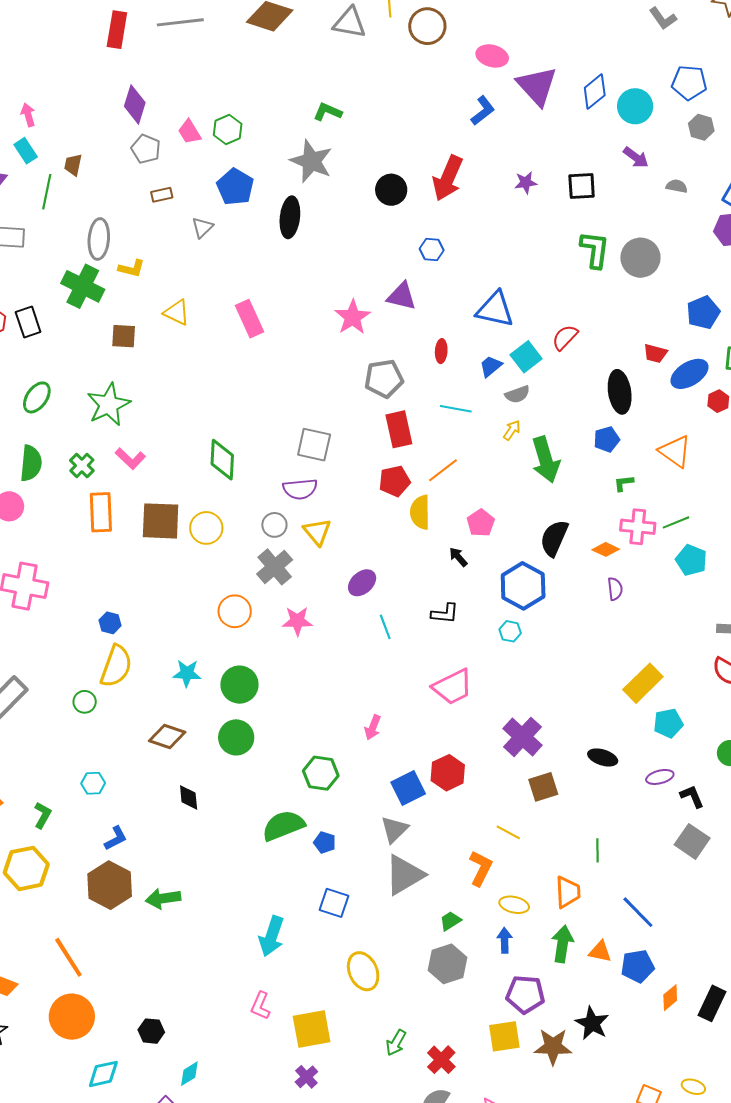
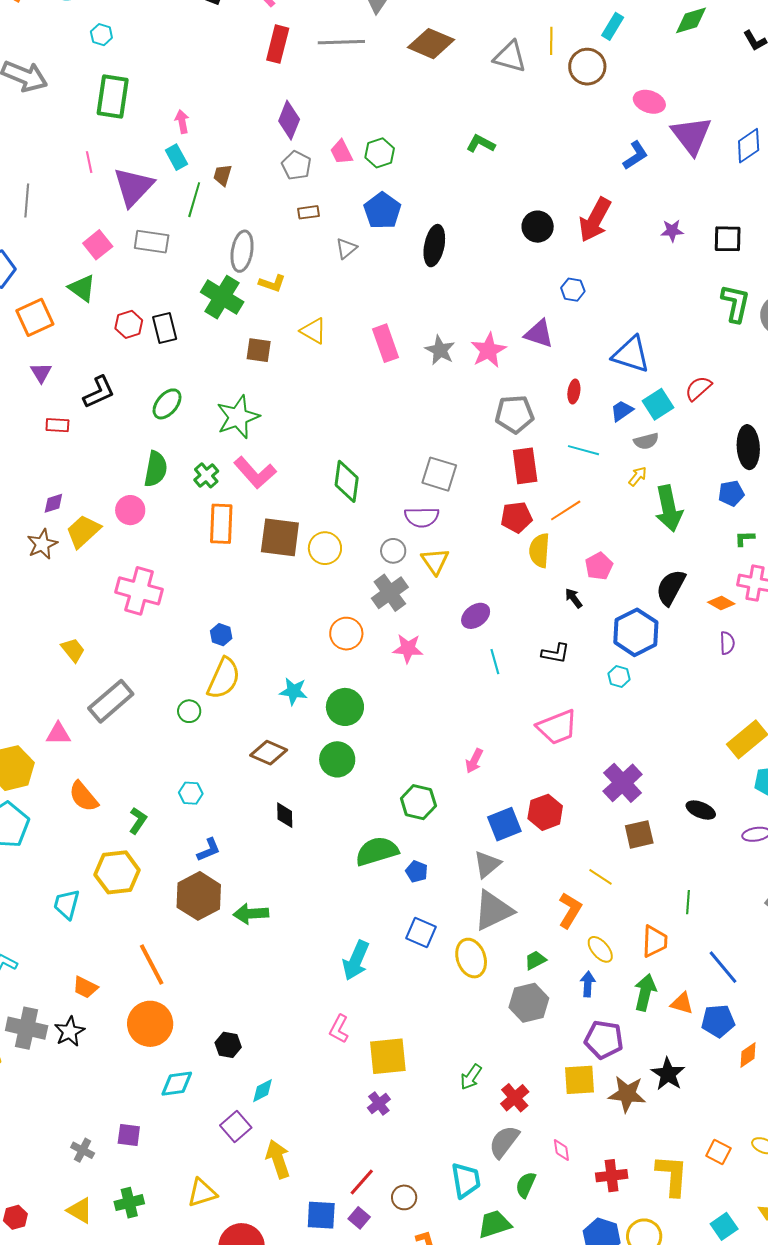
gray star: (311, 161) -> (440, 350), moved, size x0.7
pink L-shape: (130, 459) -> (255, 473), size x1.4
yellow ellipse: (514, 905) -> (600, 949), turned 32
yellow ellipse: (363, 971) -> (471, 958), moved

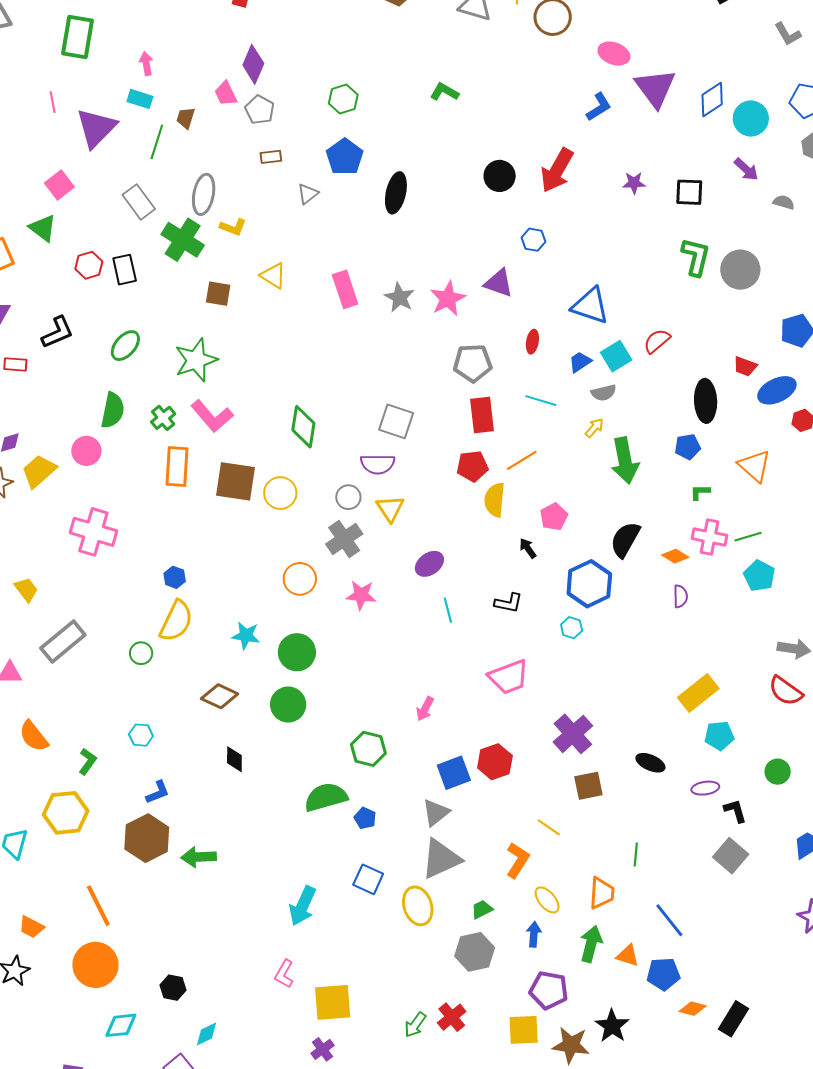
pink trapezoid: (341, 152) -> (226, 94), moved
cyan rectangle: (176, 157) -> (140, 99), turned -45
gray rectangle: (152, 242) -> (139, 202), moved, turned 44
orange diamond: (748, 1055) -> (693, 1009), turned 48
red cross: (515, 1098) -> (452, 1017), moved

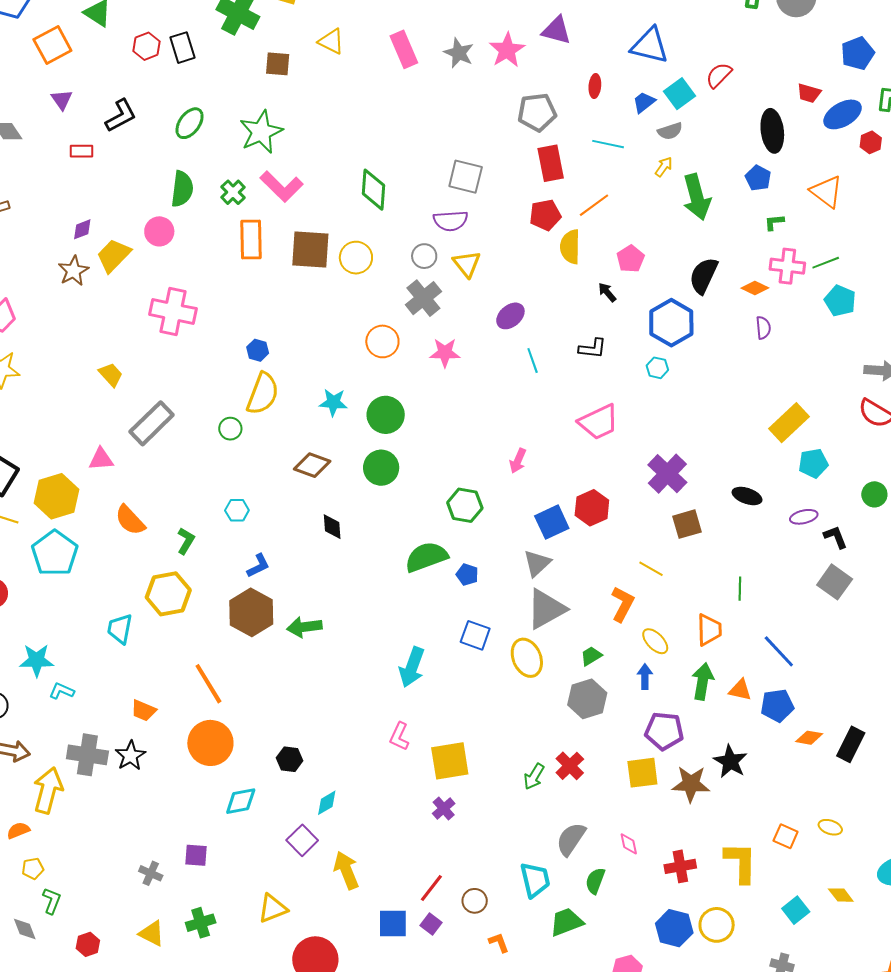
blue pentagon: (688, 447) -> (758, 178), turned -30

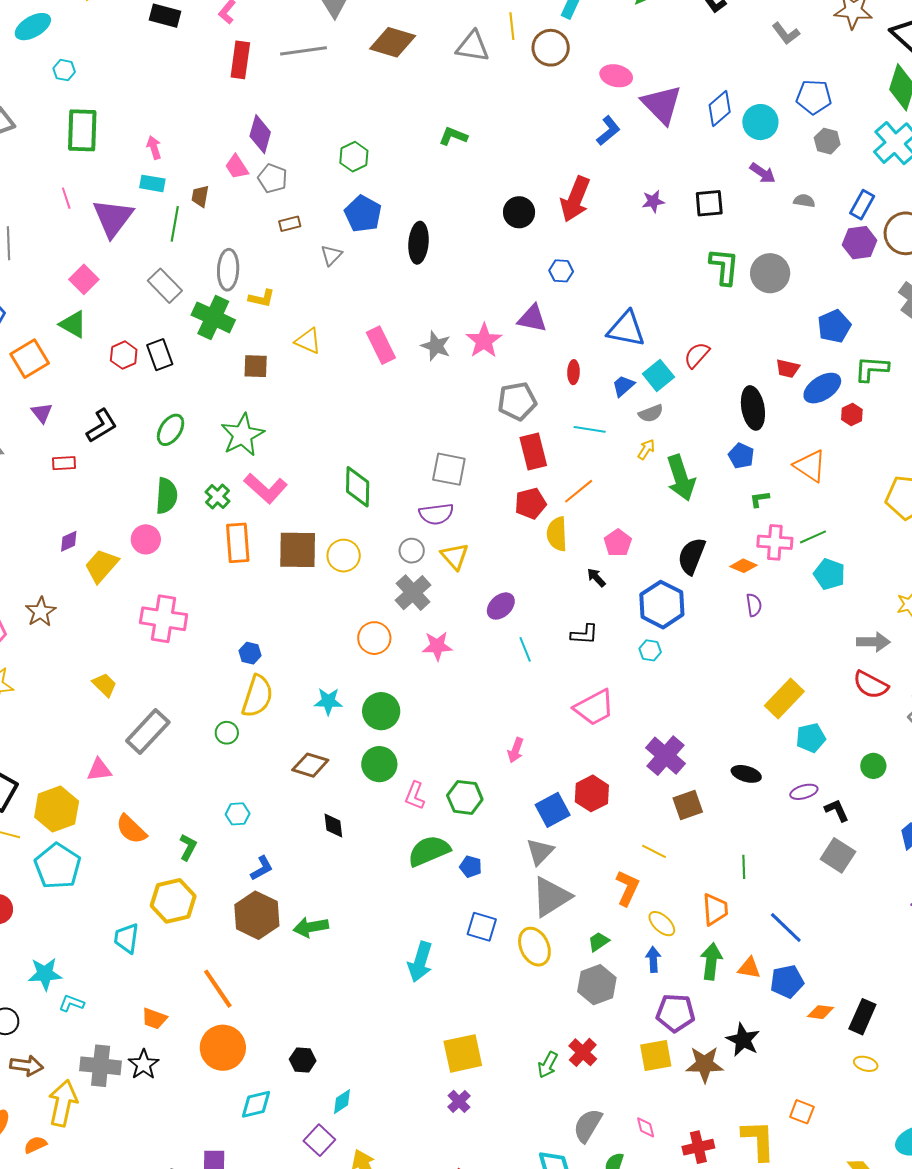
brown star: (73, 271) -> (41, 612), moved
pink L-shape: (399, 736) -> (415, 796), moved
yellow ellipse: (830, 827) -> (866, 1064), moved

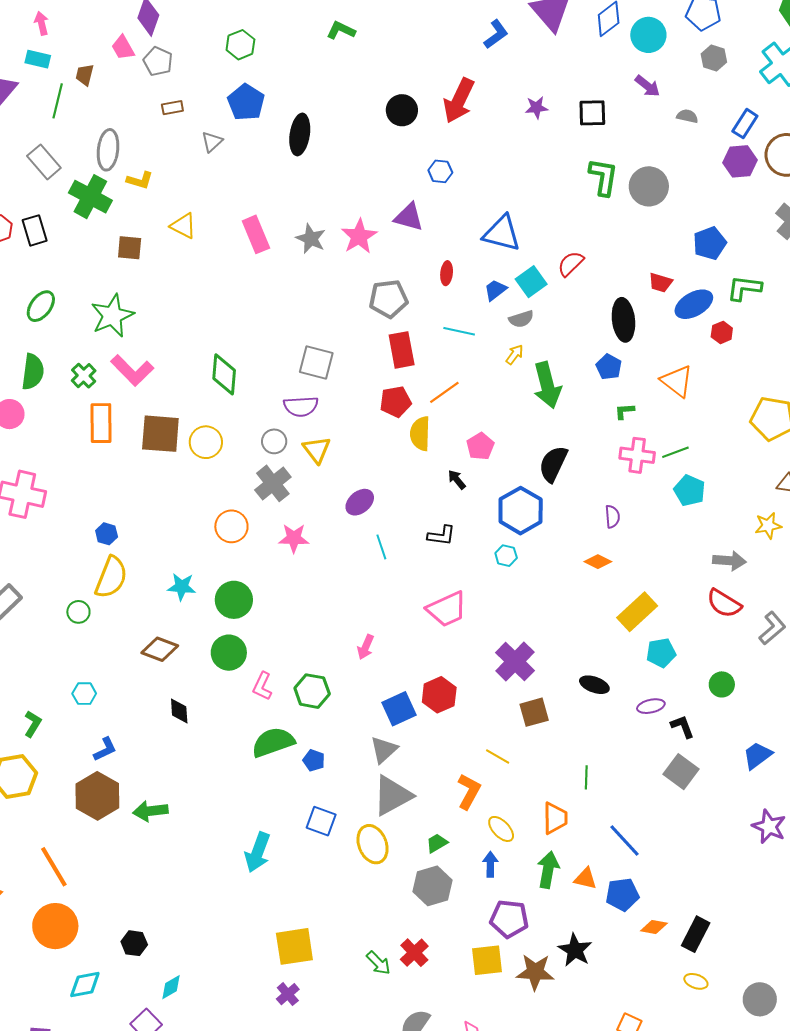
orange diamond: (743, 566) -> (598, 562), moved
green arrow: (548, 1065) -> (378, 963), turned -76

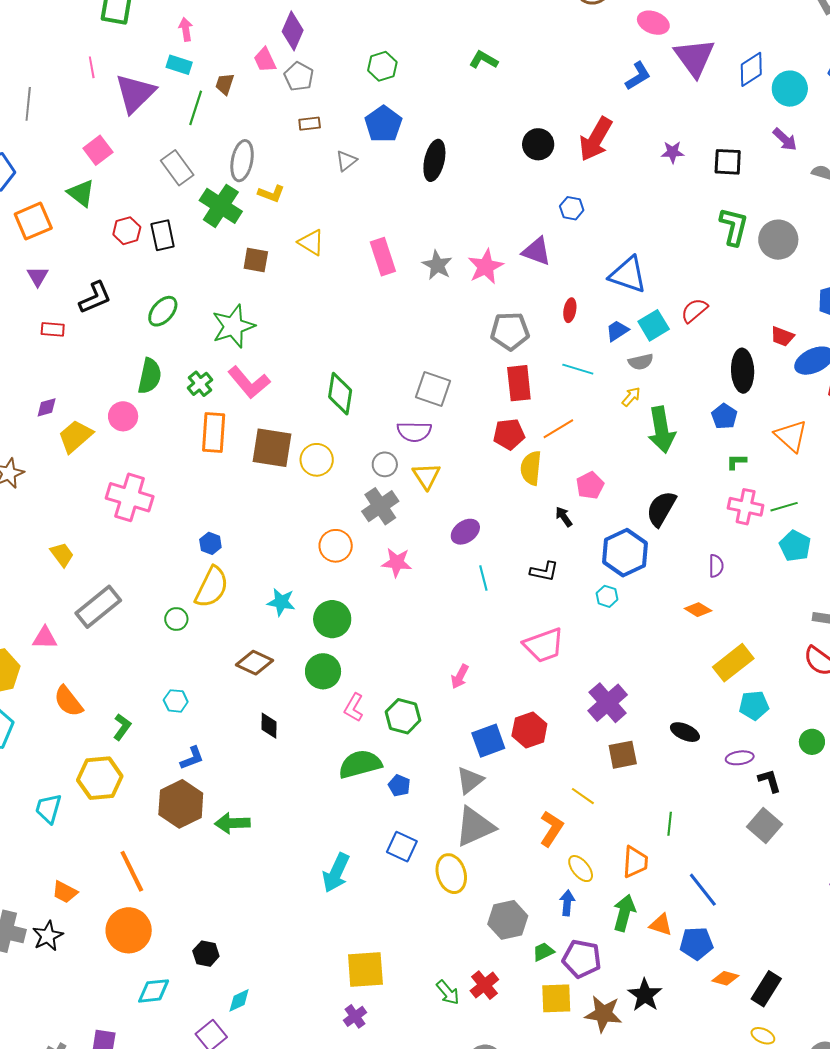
green trapezoid: (437, 843) -> (543, 952), moved

